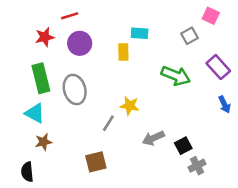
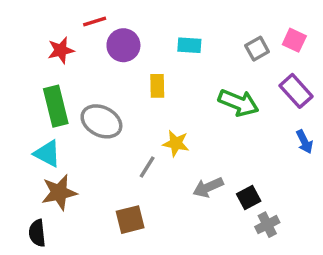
pink square: (211, 16) -> (294, 40), moved
purple circle: (80, 43) -> (123, 45), moved
yellow rectangle: (123, 52) -> (157, 86), moved
gray ellipse: (75, 89) -> (101, 121), turned -48
brown star: (43, 142) -> (59, 192), size x1.5

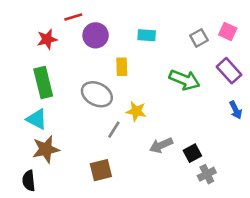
gray ellipse: (101, 121) -> (97, 94), moved

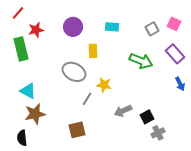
red line: (73, 17) -> (18, 13), moved, turned -32
green rectangle: (43, 82) -> (21, 49), moved

